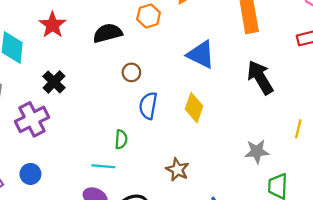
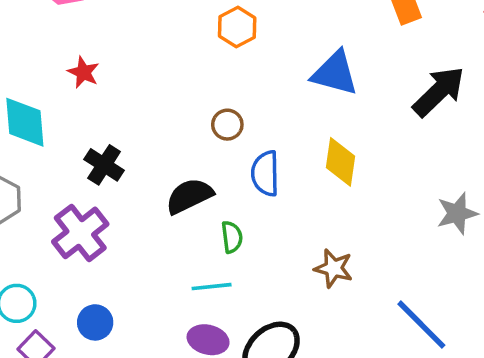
red star: (52, 25) -> (83, 72), size x0.7
black semicircle: (108, 33) -> (189, 196), moved
black arrow: (260, 77) -> (439, 91), turned 88

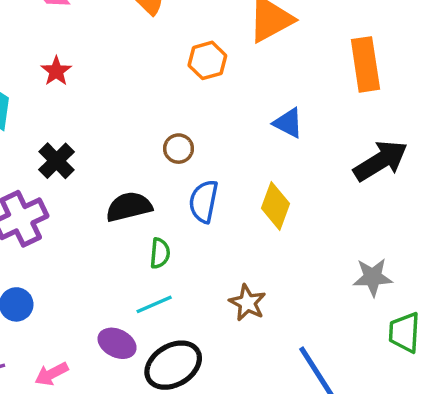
blue triangle: (335, 73) -> (288, 123), size x0.7
cyan line: (212, 287) -> (154, 304), moved, turned -30

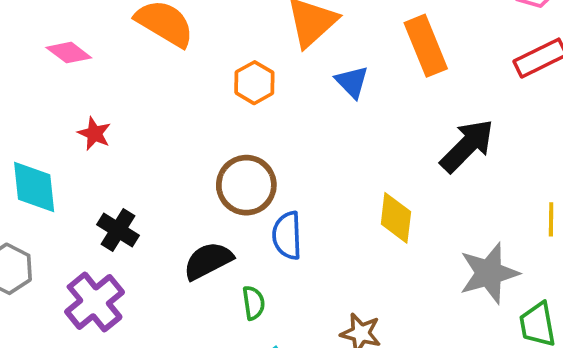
blue triangle: (288, 123) -> (352, 82), moved, turned 32
brown circle: (179, 149) -> (246, 185), size x1.8
yellow diamond: (275, 206) -> (396, 218), moved
gray star: (373, 277) -> (489, 273), size x1.4

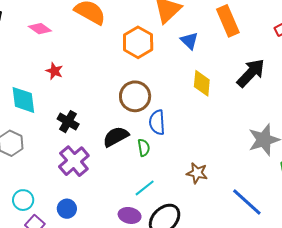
orange hexagon: (254, 83) -> (138, 42), size x1.4
yellow diamond: (396, 218) -> (202, 83), moved
purple cross: (95, 302) -> (74, 161), moved
green semicircle: (254, 303) -> (144, 148), moved

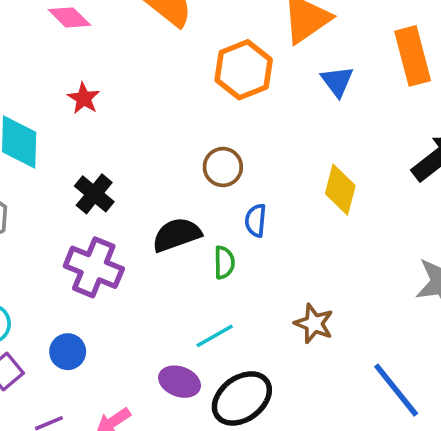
yellow diamond: (202, 83) -> (340, 190), moved
brown circle: (135, 96) -> (223, 167), size x0.7
blue semicircle: (157, 122) -> (256, 220), size x0.7
purple cross: (74, 161) -> (94, 267), turned -36

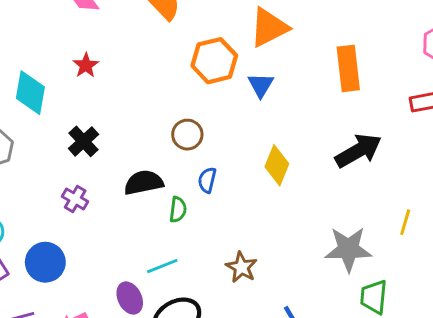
blue triangle: (337, 81) -> (261, 85), moved
purple cross: (94, 267) -> (75, 199), size x0.6
blue circle: (68, 352) -> (45, 262), size x1.4
purple ellipse: (180, 382) -> (130, 298), turned 36

